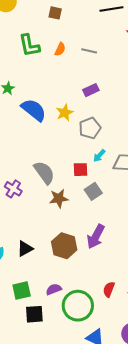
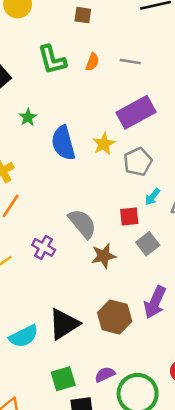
purple rectangle: (91, 90) -> (136, 112), size x1.8
blue semicircle: (34, 110) -> (63, 143), turned -140
black triangle: (25, 249) -> (64, 324), size x1.5

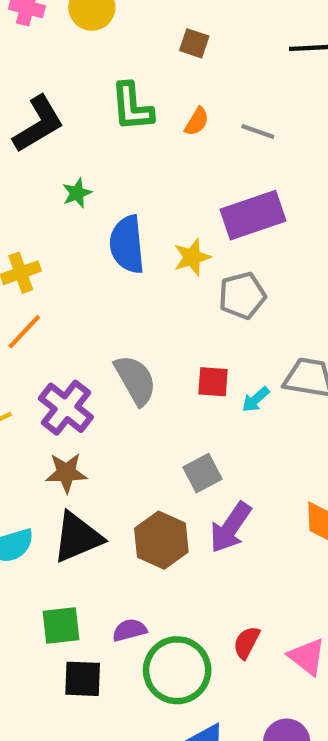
cyan arrow: (152, 197) -> (256, 399), moved
gray square: (148, 244) -> (203, 473), moved
purple cross: (44, 247) -> (66, 408), size x1.4
brown star: (104, 256) -> (66, 473), moved

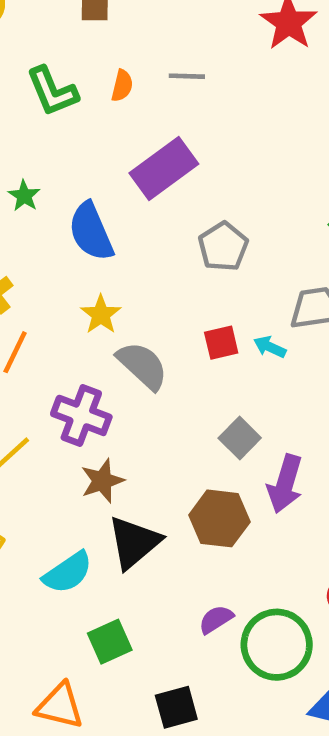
purple rectangle: (253, 215) -> (164, 169), moved
yellow star: (192, 257) -> (101, 315), moved
cyan arrow: (256, 399) -> (270, 347), turned 84
green square: (61, 625) -> (110, 642), moved
black square: (83, 679) -> (176, 707), moved

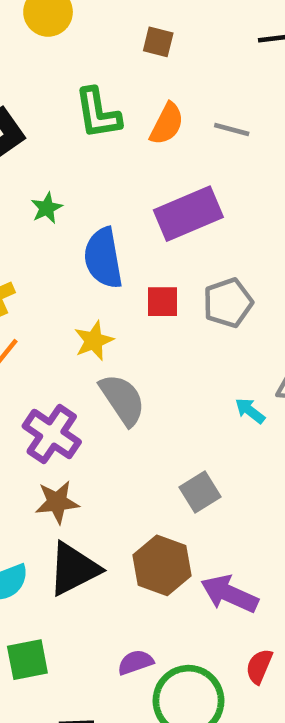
orange semicircle: (122, 86) -> (167, 124), size x1.4
red square: (221, 343) -> (163, 302), moved
purple arrow: (285, 484) -> (229, 594), moved, turned 84

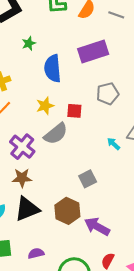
red square: (163, 302) -> (74, 111), moved
gray semicircle: (122, 400) -> (56, 134), turned 80
purple semicircle: (135, 662) -> (36, 253), moved

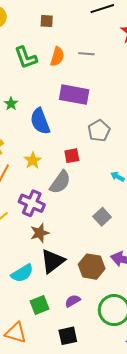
purple rectangle: (93, 52) -> (74, 95), turned 44
yellow star: (45, 106) -> (33, 160), moved
brown hexagon: (67, 211) -> (92, 267), moved

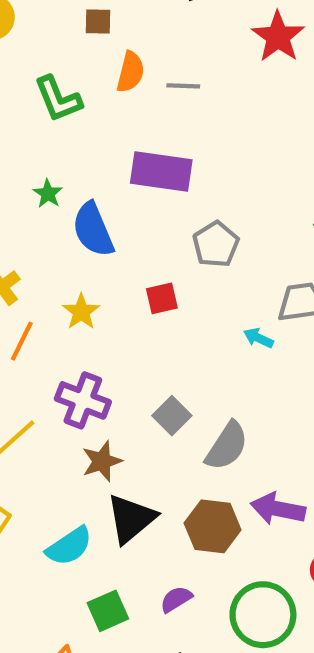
orange semicircle: (57, 57) -> (130, 72), moved
green star: (11, 104) -> (48, 194), moved
gray semicircle: (60, 182) -> (227, 446), moved
gray square: (102, 217) -> (172, 416), moved

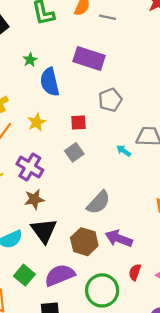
gray square: (172, 416) -> (74, 152), moved
black triangle: (131, 519) -> (44, 231), turned -36
purple semicircle: (176, 599) -> (60, 275), size x1.8
green square: (108, 611) -> (24, 275), turned -36

